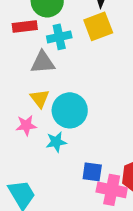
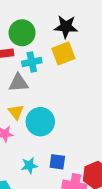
cyan star: (56, 142) -> (29, 166), moved
blue square: (92, 172) -> (57, 162), moved

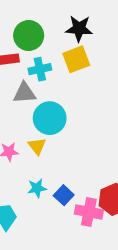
yellow triangle: (16, 112) -> (37, 146), moved
cyan circle: (40, 122) -> (50, 118), moved
blue square: (57, 162) -> (64, 195), moved, turned 35

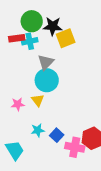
black star: (79, 28) -> (53, 26), moved
cyan cross: (40, 69) -> (30, 41), moved
gray triangle: (24, 93) -> (46, 62), moved, turned -42

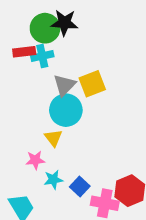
black star: (53, 26) -> (64, 23), moved
yellow square: (66, 38) -> (92, 84), moved
pink star: (18, 104) -> (35, 160), moved

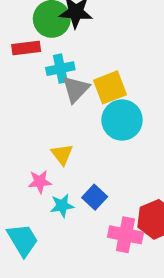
cyan cross: (42, 56) -> (60, 69), moved
cyan circle: (66, 110) -> (122, 120), moved
blue square: (80, 187) -> (95, 197), moved

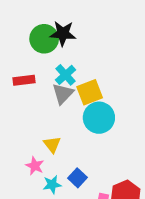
red rectangle: (26, 48) -> (24, 80), moved
cyan cross: (60, 69) -> (66, 75), moved, turned -30
pink star: (40, 182) -> (35, 166), turned 30

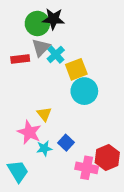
gray triangle: (63, 94) -> (41, 48), moved
pink star: (35, 166) -> (29, 132), size x1.5

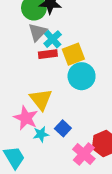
red rectangle: (20, 59) -> (48, 54), moved
yellow triangle: (44, 114) -> (41, 99), size x1.5
pink cross: (87, 168) -> (84, 154), turned 30

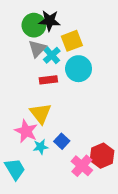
red rectangle: (48, 54) -> (48, 80), moved
yellow square: (73, 54) -> (72, 41), moved
cyan circle: (82, 76) -> (79, 69), moved

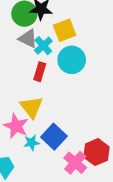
gray triangle: (37, 49) -> (28, 39), turned -48
red rectangle: (48, 80) -> (40, 72), turned -66
blue square: (62, 141) -> (54, 137), size x1.5

